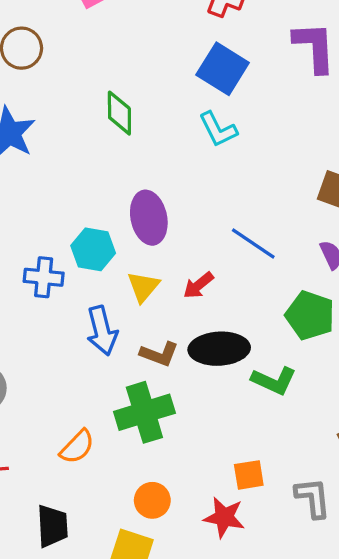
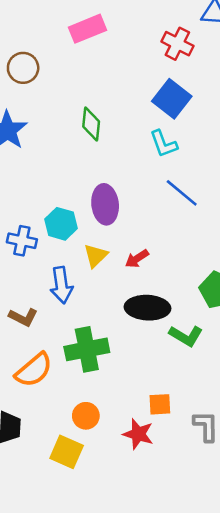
blue line: (253, 243) -> (182, 193), moved
brown L-shape: (159, 354) -> (23, 317), moved
orange semicircle: (77, 447) -> (34, 370), size x1.4

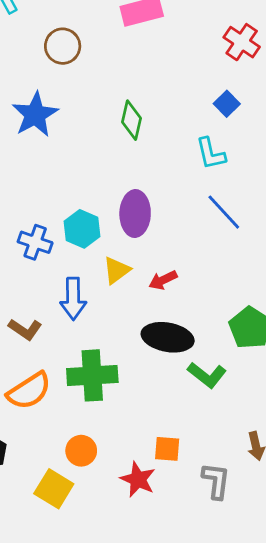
blue square: (172, 99) -> (227, 104), size x0.6

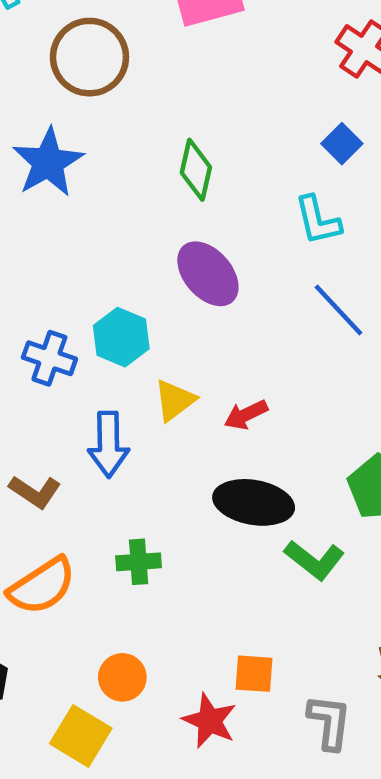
brown circle: (63, 46) -> (89, 57), size x1.4
purple ellipse: (135, 214) -> (208, 274), moved, turned -42
green cross: (92, 375) -> (139, 562), size x0.6

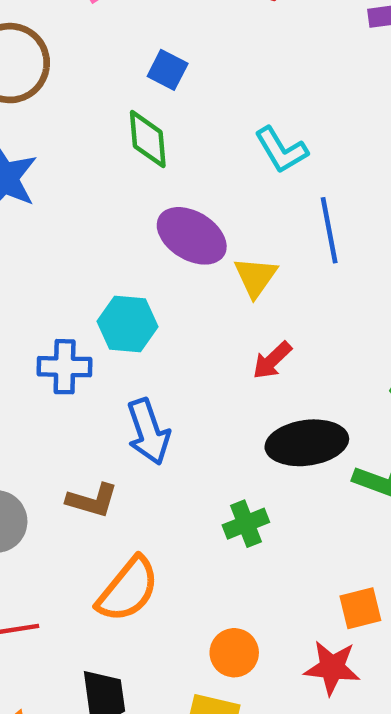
blue square: (342, 144) -> (168, 70), moved
blue line: (338, 310) -> (329, 230), turned 50
yellow triangle: (175, 400) -> (256, 277), moved
green cross: (139, 562) -> (246, 524), moved

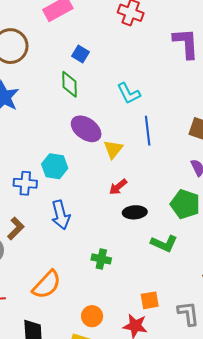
black ellipse: (307, 443) -> (135, 212), moved, size x0.7
brown L-shape: (92, 500) -> (16, 228), moved, turned -65
green cross: (246, 524) -> (101, 259), turned 30

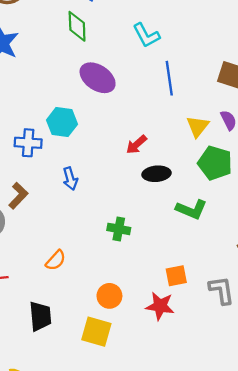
yellow triangle: (113, 149) -> (198, 126), moved
blue arrow: (61, 215) -> (70, 179), size x0.7
orange semicircle: (47, 285) -> (56, 260), size x0.6

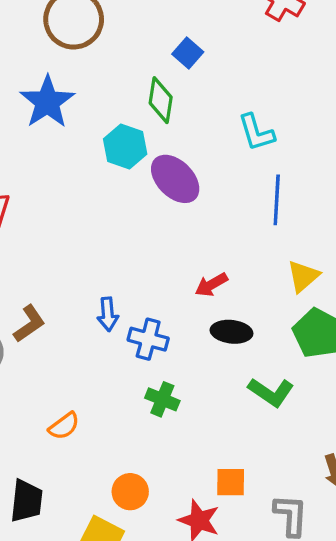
cyan hexagon: (62, 122) -> (125, 146), moved
blue cross: (28, 143) -> (148, 339), moved

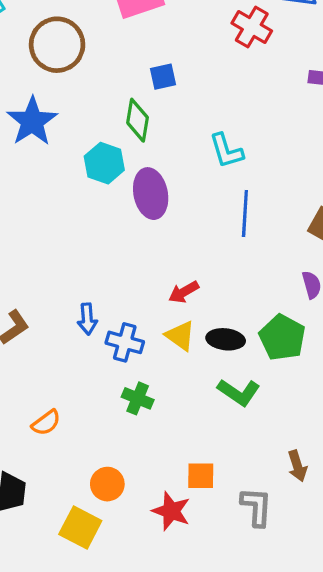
blue square: (188, 53) -> (163, 77), turned 36
purple ellipse: (175, 179) -> (151, 194), turned 33
yellow triangle: (303, 276) -> (180, 336), moved, turned -44
black ellipse: (232, 332) -> (226, 339), moved

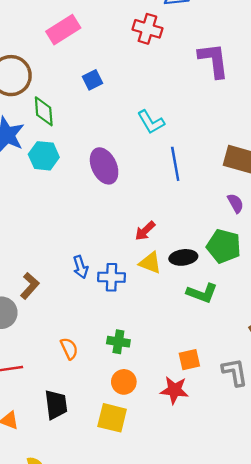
green diamond: (138, 120) -> (44, 111), moved
cyan hexagon: (104, 163) -> (44, 156), moved
green cross: (138, 398) -> (118, 342), moved
orange semicircle: (46, 423) -> (69, 349), turned -65

